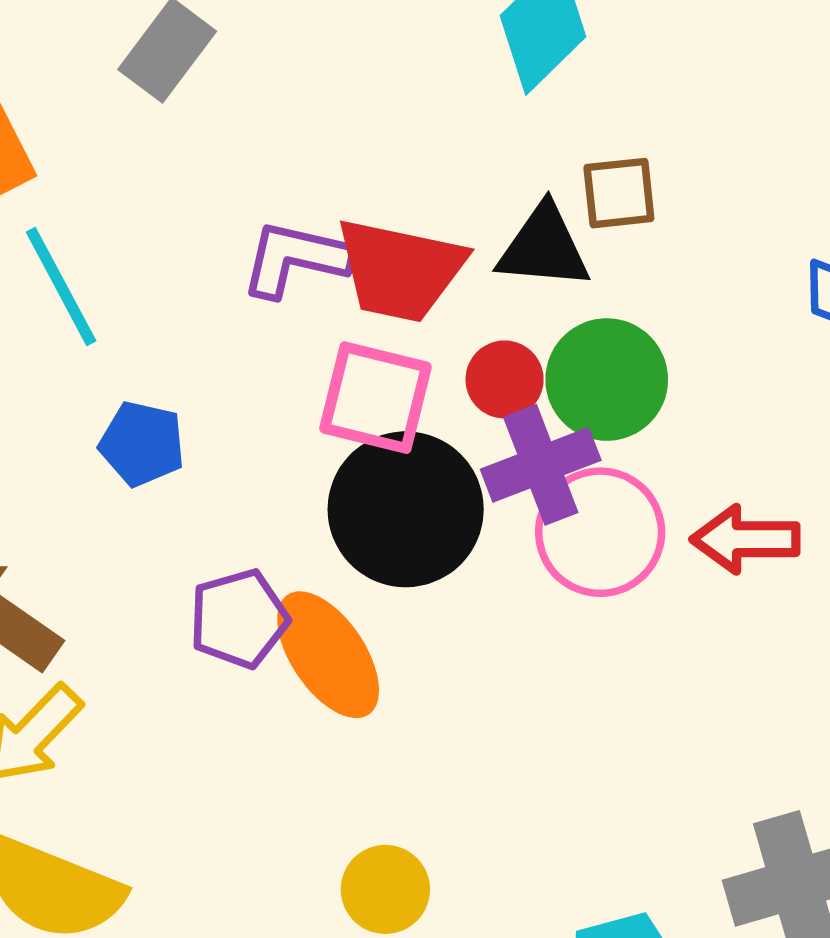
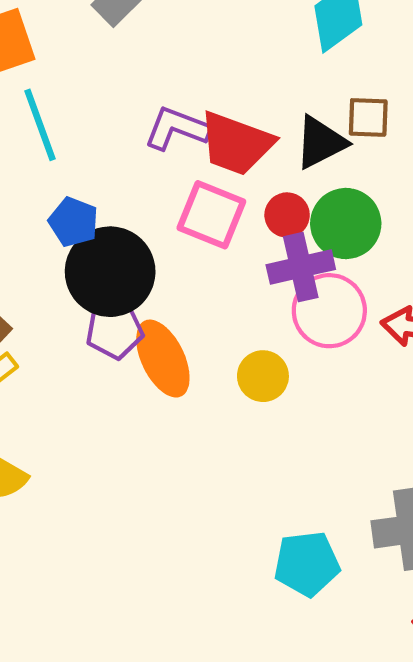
black triangle: (544, 247) -> (321, 142), turned -40
black circle: (406, 509) -> (110, 272), moved
yellow circle: (385, 889) -> (263, 376), moved

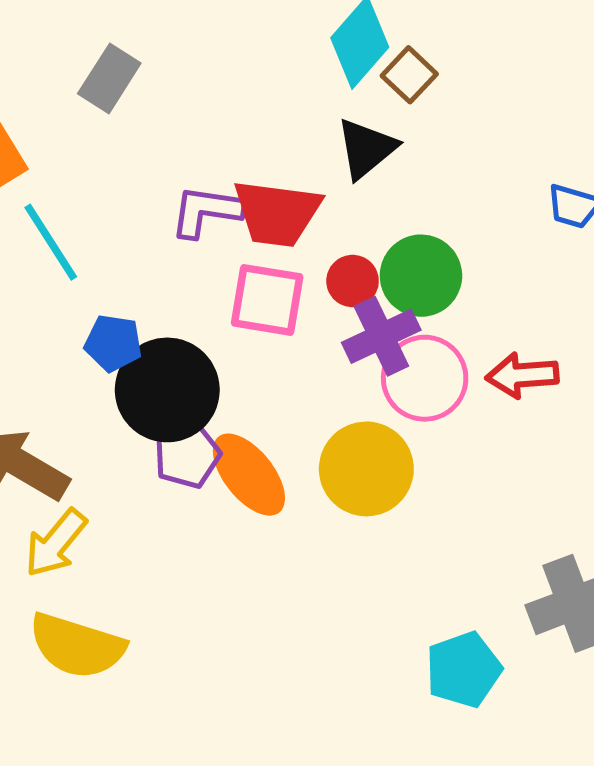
brown square: (368, 117) -> (409, 75), moved, turned -36
black triangle: (321, 142) -> (366, 148), moved
yellow circle: (263, 376) -> (366, 469), size x1.6

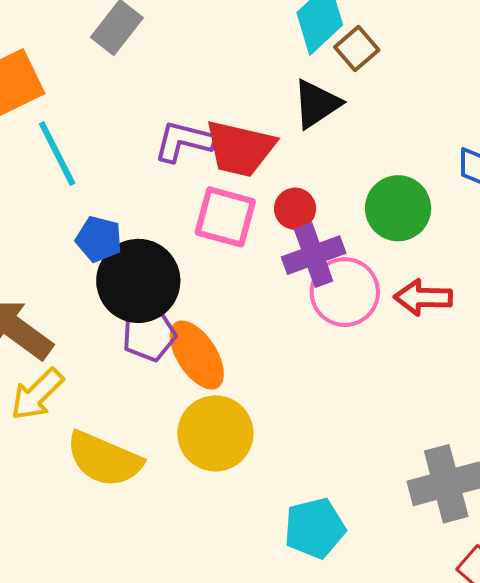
green circle: (421, 276) -> (398, 208), moved
yellow circle: (366, 469) -> (215, 433), moved
yellow semicircle: (77, 646) -> (104, 459), moved
cyan pentagon: (463, 670) -> (315, 528), moved

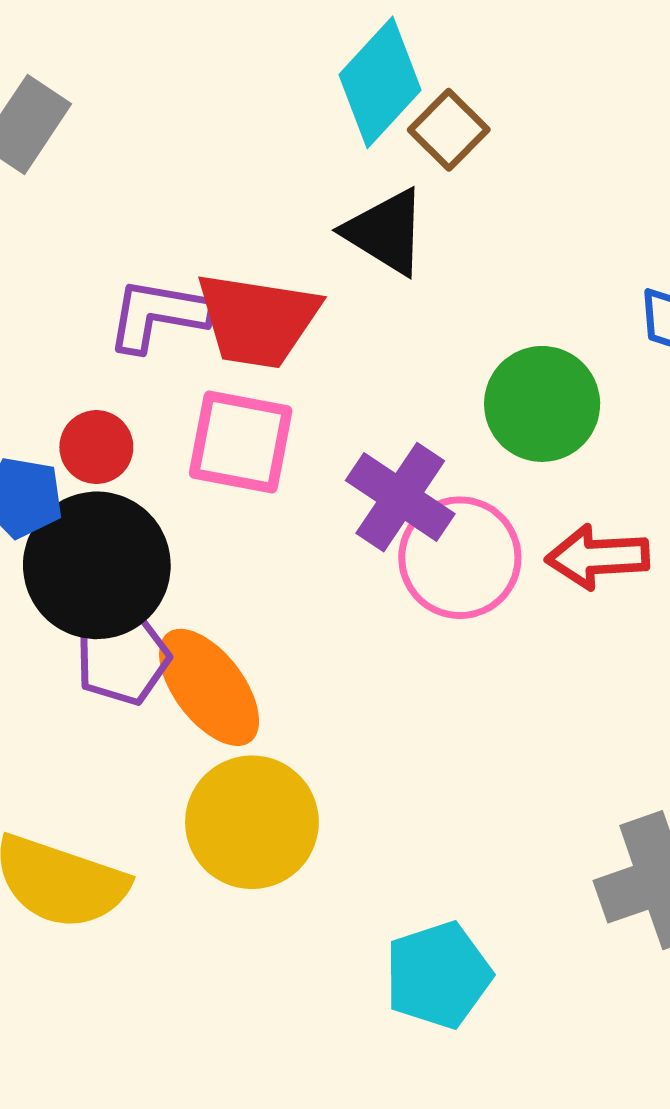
black triangle: (317, 104) -> (386, 232), turned -50
red circle: (295, 209) -> (96, 447), moved
purple cross: (314, 255) -> (400, 497), turned -32

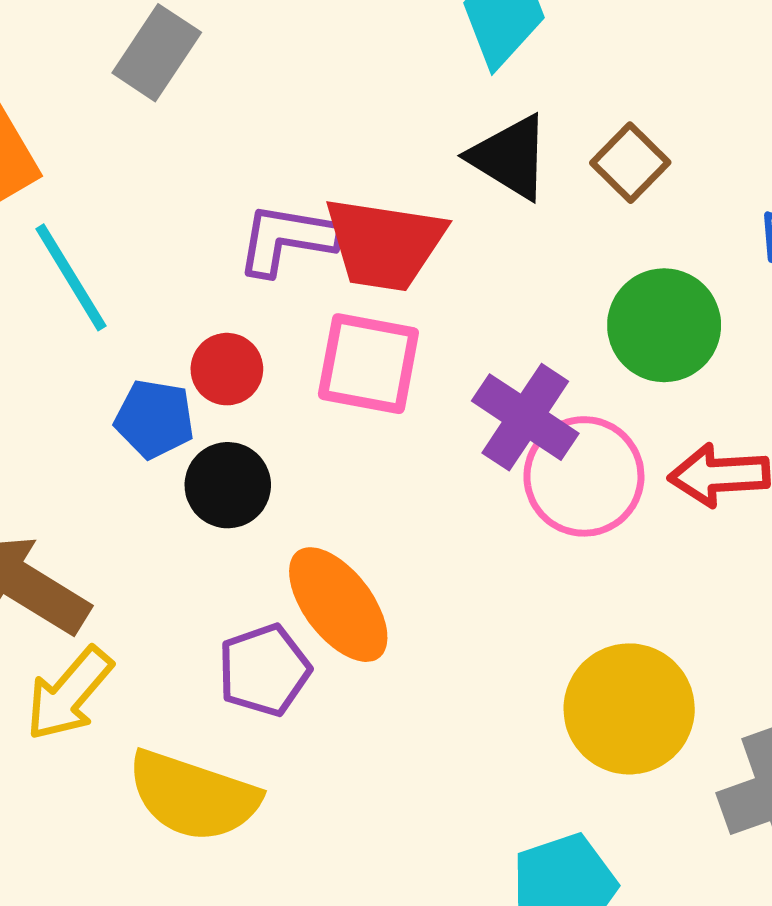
brown square: (449, 130) -> (630, 163), moved
black circle: (97, 565) -> (228, 485), size x0.6
purple pentagon: (123, 658) -> (264, 670), moved
yellow circle: (252, 822) -> (629, 709), moved

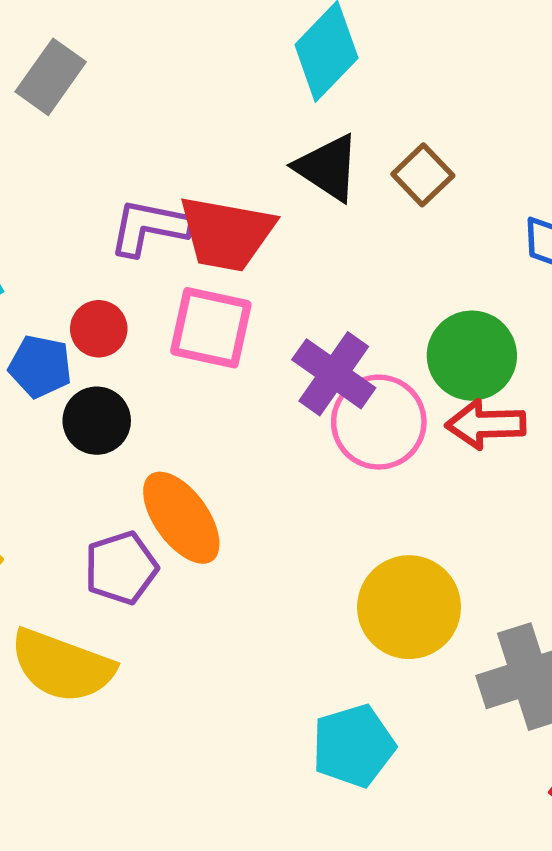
green circle: (664, 325) -> (472, 356), moved

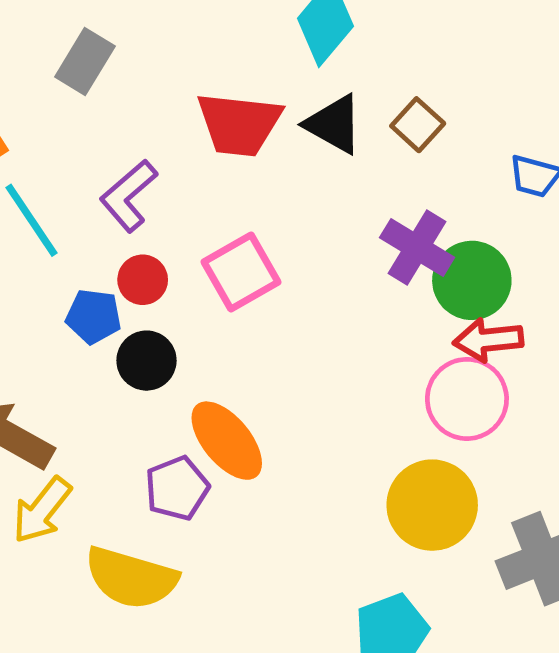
purple L-shape: (149, 227) -> (129, 196), moved, turned -48
red trapezoid: (226, 233) -> (239, 124), moved
pink square: (211, 328) -> (241, 272), turned -38
purple cross: (334, 374) -> (417, 247), moved
pink circle: (379, 422) -> (467, 399), moved

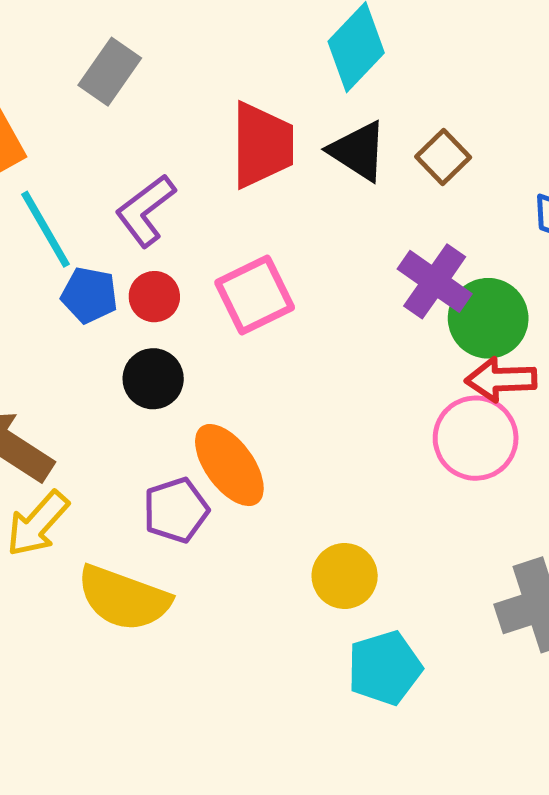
red trapezoid: (239, 124) -> (262, 145), turned -100
blue pentagon: (94, 316) -> (89, 295), moved
yellow circle: (432, 505) -> (345, 576), moved, size x0.7

